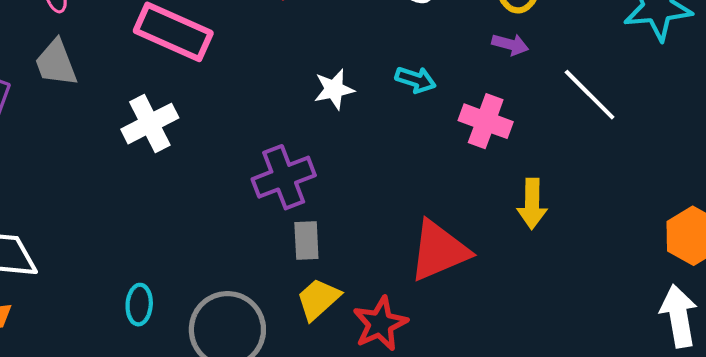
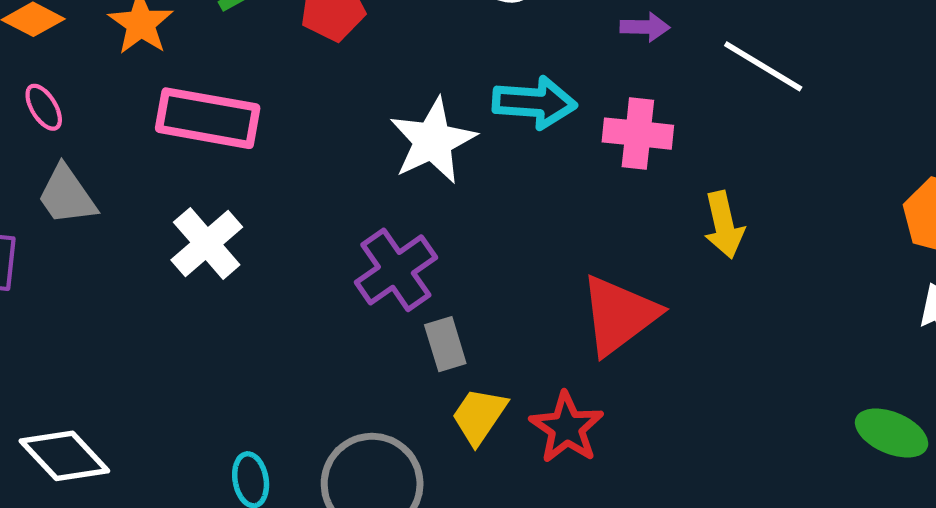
cyan arrow: (416, 80) -> (534, 102), size x1.5
white star: (334, 89) -> (433, 141), size x1.6

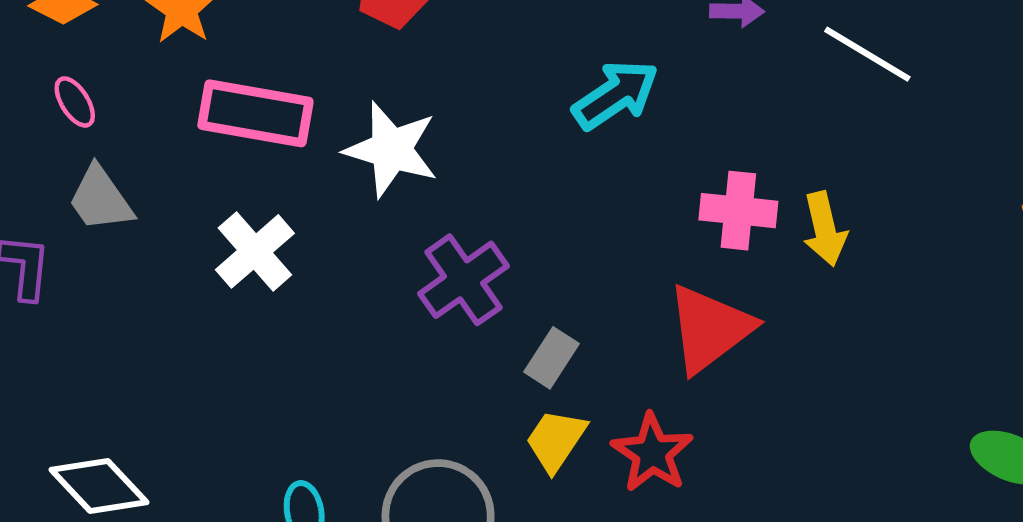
cyan arrow: (534, 102) -> (616, 95), turned -38
pink cross: (638, 134) -> (738, 211), moved
white star: (433, 141) -> (391, 149), moved, turned -30
gray rectangle: (445, 344) -> (552, 358), moved, turned 50

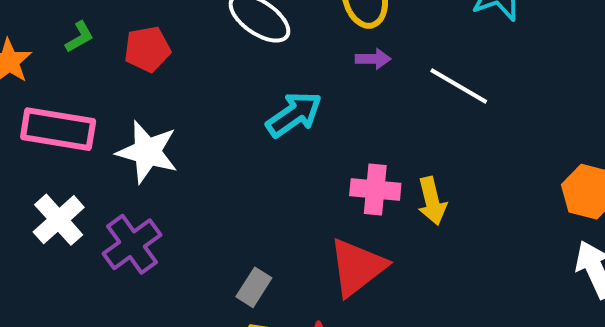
purple cross: (463, 280) -> (132, 244), moved

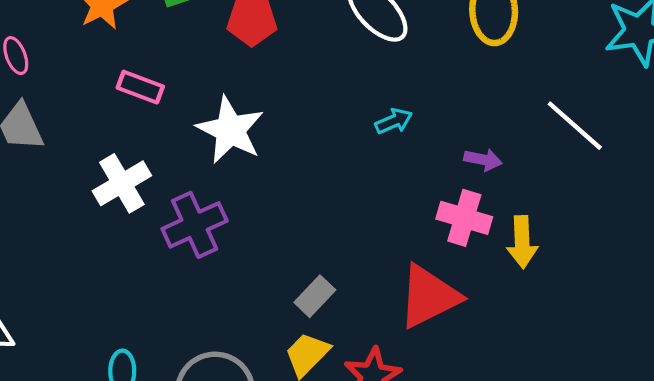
purple arrow: (373, 59) -> (483, 160), moved
cyan arrow: (294, 114) -> (394, 121), size x0.6
pink rectangle: (58, 129) -> (140, 87), size x0.6

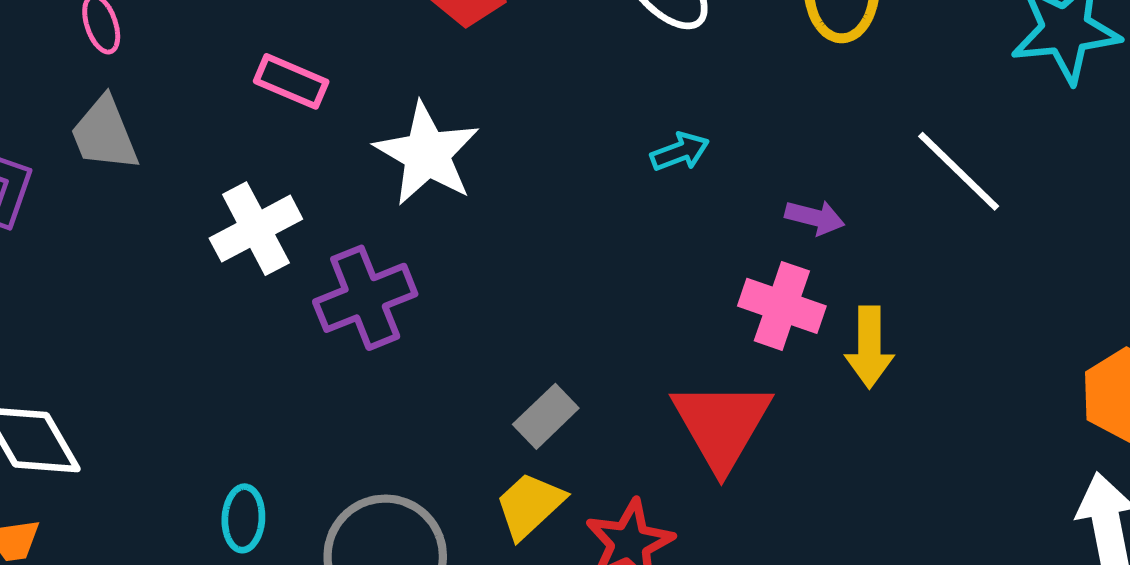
red triangle: (429, 296) -> (722, 425), turned -36

